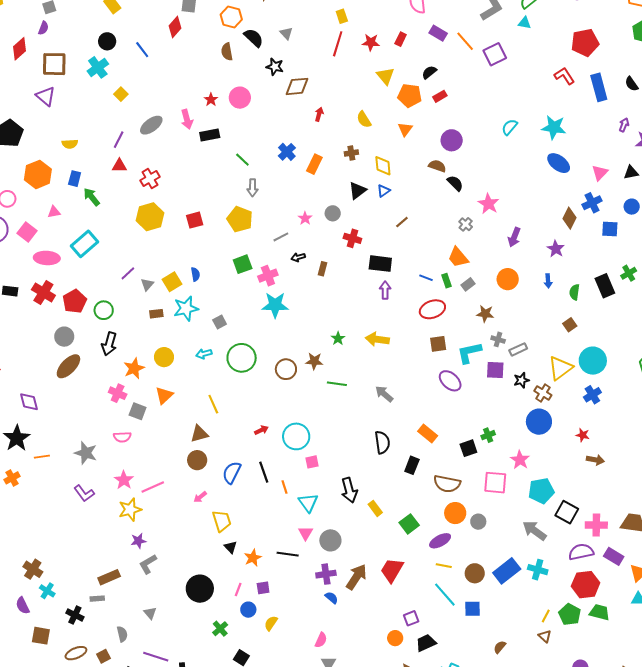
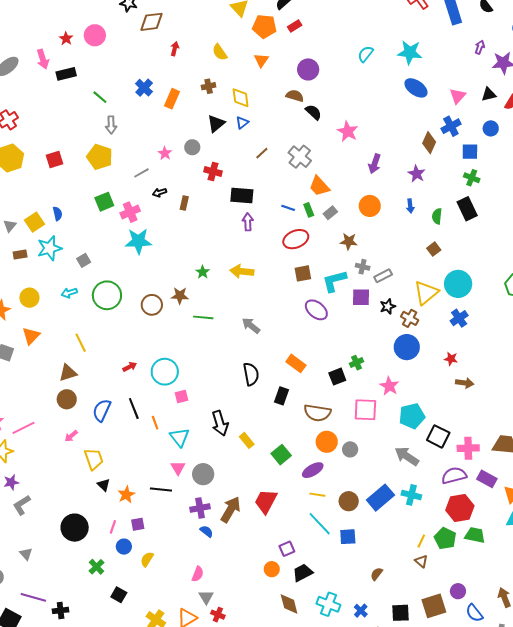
gray cross: (466, 224) -> (300, 157), moved, size x1.6
green cross: (629, 273) -> (472, 178), moved, turned -35

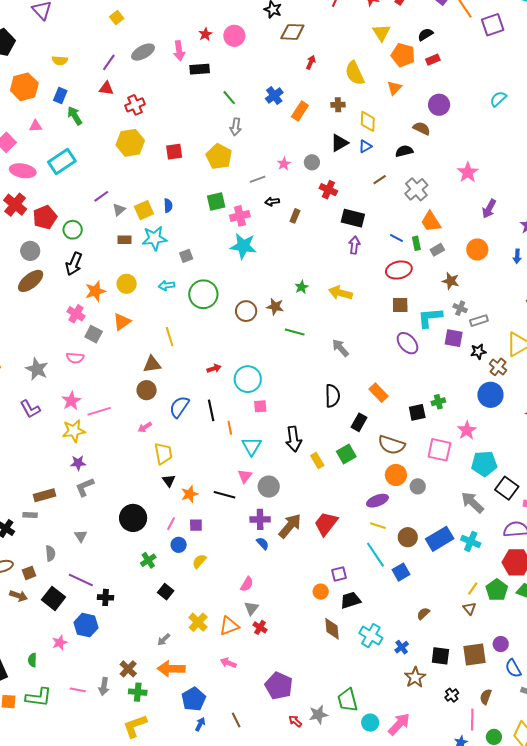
yellow semicircle: (220, 52) -> (355, 73), size x1.4
black semicircle: (313, 112) -> (404, 151), moved, turned -66
green square: (281, 455) -> (346, 454), moved
blue square: (348, 537) -> (401, 572), turned -36

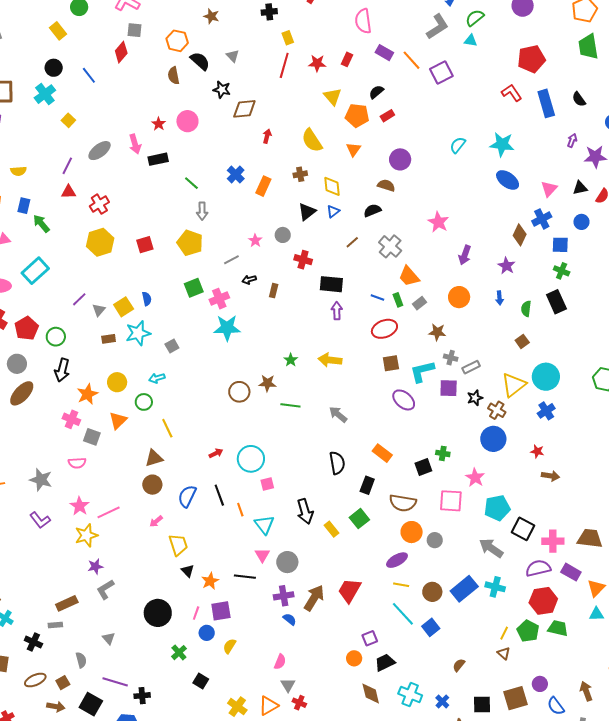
green circle: (203, 294) -> (144, 402), moved, size x0.6
green cross: (438, 402) -> (443, 453), turned 32
purple square: (196, 525) -> (221, 611), size x1.5

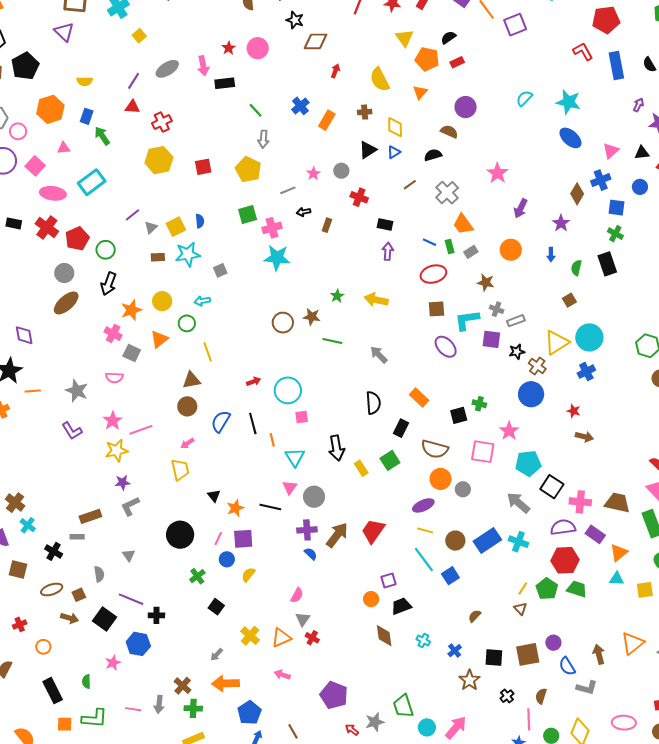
black rectangle: (331, 284) -> (385, 224), size x0.7
yellow trapezoid: (178, 545) -> (180, 470), moved
cyan cross: (410, 695) -> (423, 641), size x0.6

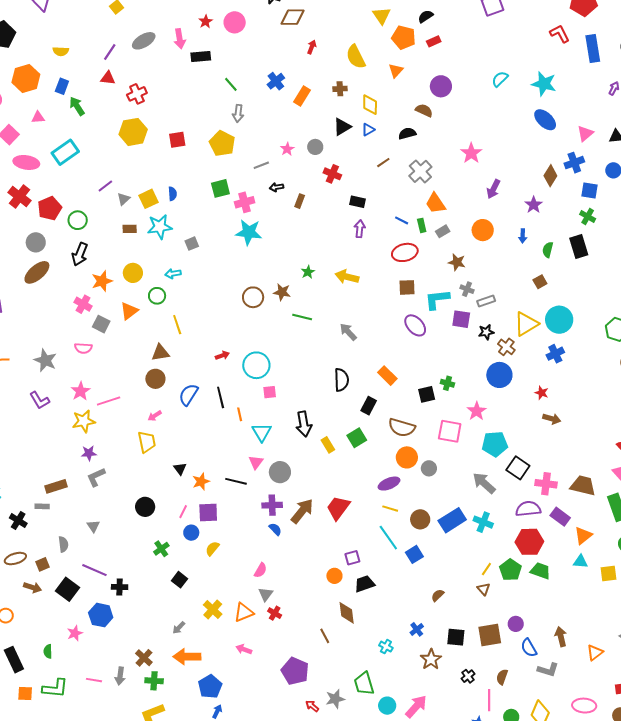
black circle: (180, 535) -> (145, 507), size x0.7
cyan cross: (423, 641) -> (386, 647), moved
orange triangle: (632, 643) -> (595, 652), moved, size x0.7
brown line: (293, 731) -> (325, 636), moved

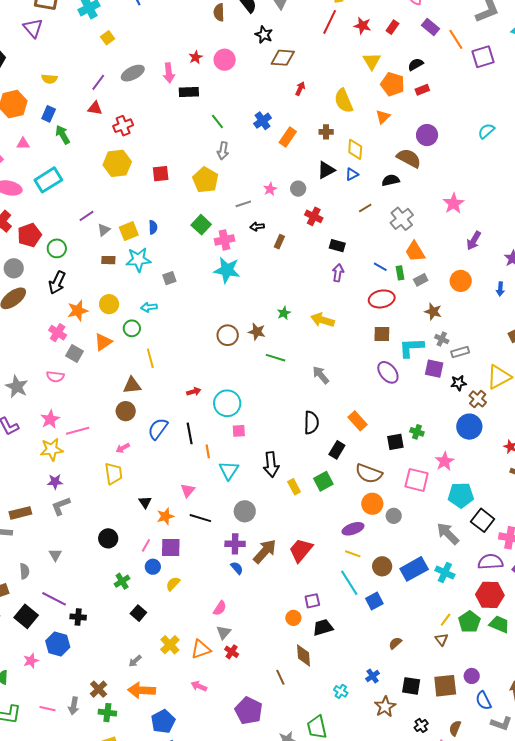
brown semicircle: (424, 110) -> (409, 158), size x1.4
green square: (220, 188) -> (201, 225), turned -36
pink triangle: (256, 462) -> (188, 490), moved

